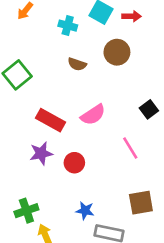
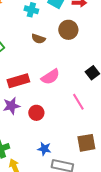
red rectangle: (50, 120) -> (18, 81), turned -45

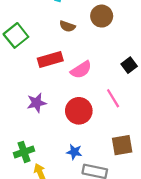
red rectangle: (18, 81) -> (50, 59), moved
red circle: (36, 113) -> (79, 111), moved, size x1.5

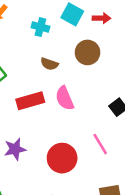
pink semicircle: (81, 70) -> (65, 98), moved, turned 100

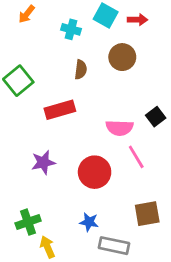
brown semicircle: (49, 64) -> (81, 70), turned -102
pink semicircle: (65, 98) -> (120, 128), moved, turned -65

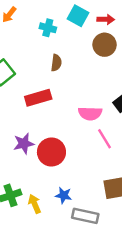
brown circle: (122, 57) -> (105, 45), moved
red circle: (95, 172) -> (51, 152), moved
yellow arrow: (47, 247) -> (35, 204), moved

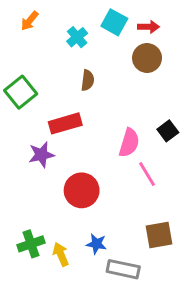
cyan cross: (48, 28) -> (77, 37), turned 35
pink semicircle: (90, 113) -> (129, 143), turned -75
purple star: (24, 144) -> (41, 155), moved

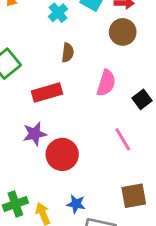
pink semicircle: (129, 143) -> (106, 83), moved
purple star: (41, 155) -> (35, 134), moved

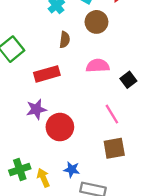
brown circle: (123, 32) -> (96, 22), moved
pink semicircle: (106, 83) -> (98, 66), turned -110
brown square: (134, 196) -> (114, 148), moved

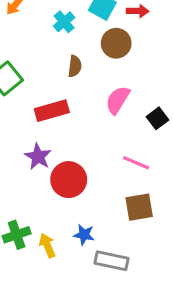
pink semicircle: (98, 66) -> (118, 100), turned -55
purple star: (36, 109) -> (38, 157), turned -30
pink line: (112, 114) -> (136, 163), turned -36

